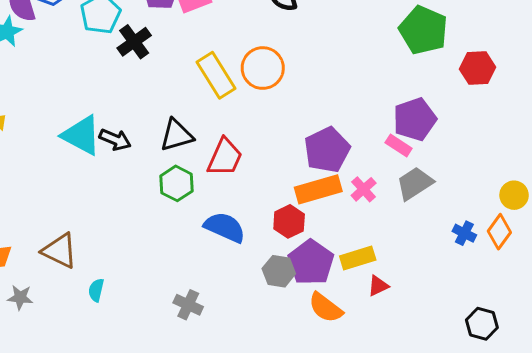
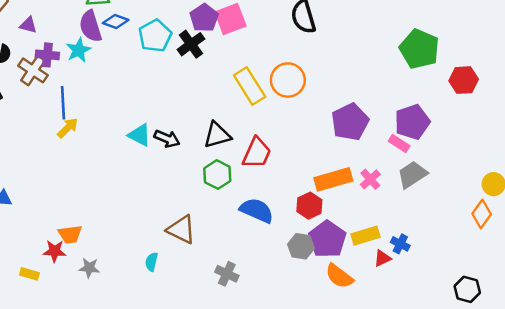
black cross: (134, 42) -> (191, 44), moved
cyan triangle: (82, 135) -> (140, 135), size x0.7
purple pentagon: (327, 150) -> (350, 122), moved
blue cross: (464, 233) -> (400, 244), moved
brown triangle: (60, 251) -> (181, 230), moved

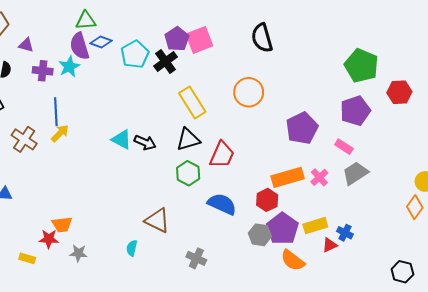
brown cross: (33, 70) -> (24, 139), moved
yellow rectangle: (250, 86) -> (192, 103), moved
purple pentagon: (412, 122) -> (355, 111), moved

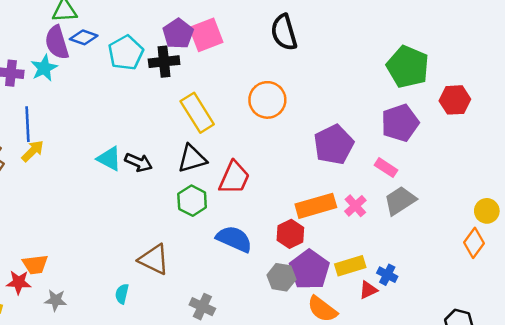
black cross: (166, 62) -> (164, 62), turned 30

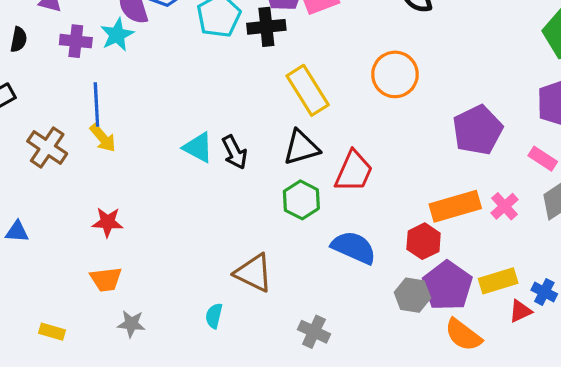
yellow arrow: (33, 151) -> (103, 138), turned 95
black arrow: (139, 162) -> (235, 152), turned 40
red star: (19, 282) -> (108, 222), moved

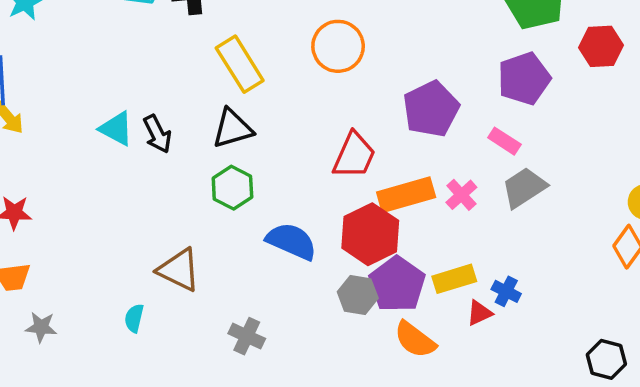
red trapezoid: (354, 171) -> (354, 155), moved
red hexagon: (424, 241) -> (370, 234), size x1.5

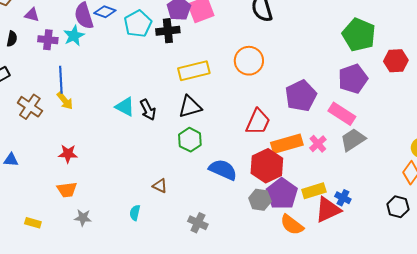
yellow rectangle: (240, 64) -> (194, 71), turned -72
pink rectangle: (504, 141) -> (342, 114), size x1.5
brown triangle: (179, 270) -> (160, 186), size x0.6
red triangle: (479, 313) -> (328, 210), size x1.8
black hexagon: (606, 359) -> (398, 207), moved

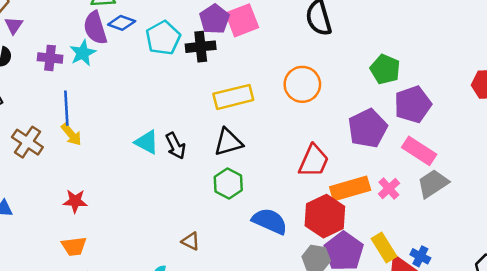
purple triangle: (32, 15) -> (14, 25), moved, turned 49
green pentagon: (359, 35) -> (385, 69), moved, size x0.7
purple pentagon: (353, 79) -> (413, 104), moved
yellow rectangle: (314, 191) -> (384, 248), turned 75

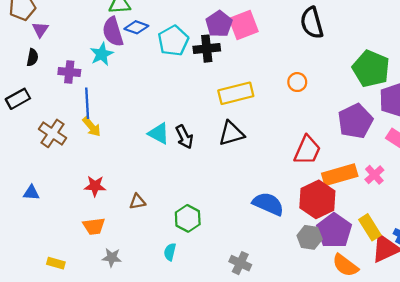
purple cross: (50, 58) -> (69, 72), moved
green pentagon: (385, 69) -> (371, 69), size x1.4
orange circle: (302, 84) -> (297, 82), size x0.6
green hexagon: (228, 183) -> (188, 218), moved
brown triangle: (191, 241) -> (137, 202), moved, turned -36

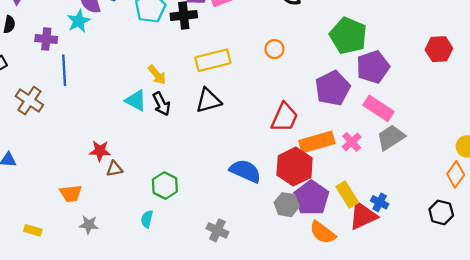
yellow arrow: (92, 127) -> (157, 75), moved
red star: (95, 186) -> (100, 151), moved

